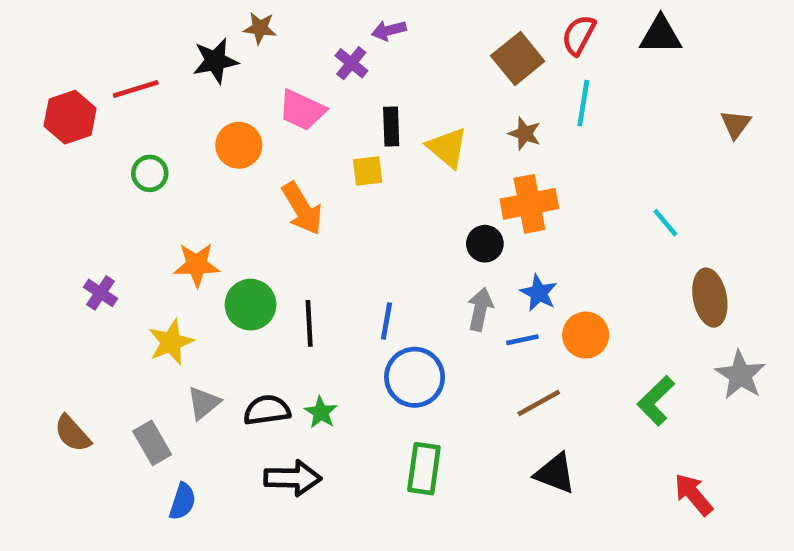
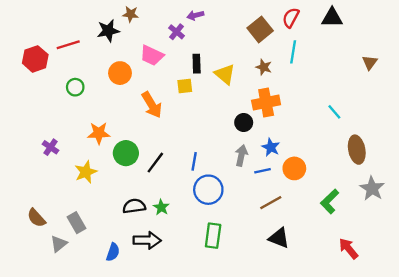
black line: (309, 323) -> (155, 163), turned 40
gray triangle: (204, 403) -> (59, 244), moved
blue semicircle: (183, 501) -> (113, 252), moved

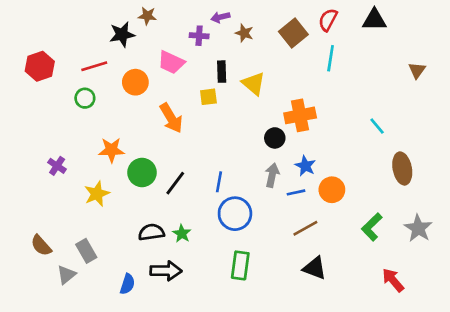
purple cross: (177, 32) -> (199, 36), turned -35
red line: (68, 45) -> (94, 66), moved
brown star: (264, 67) -> (244, 33), moved
gray star: (372, 188) -> (418, 228), moved

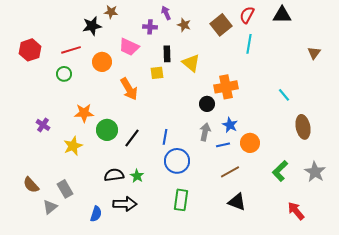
purple arrow: (220, 17) -> (166, 13), turned 80

